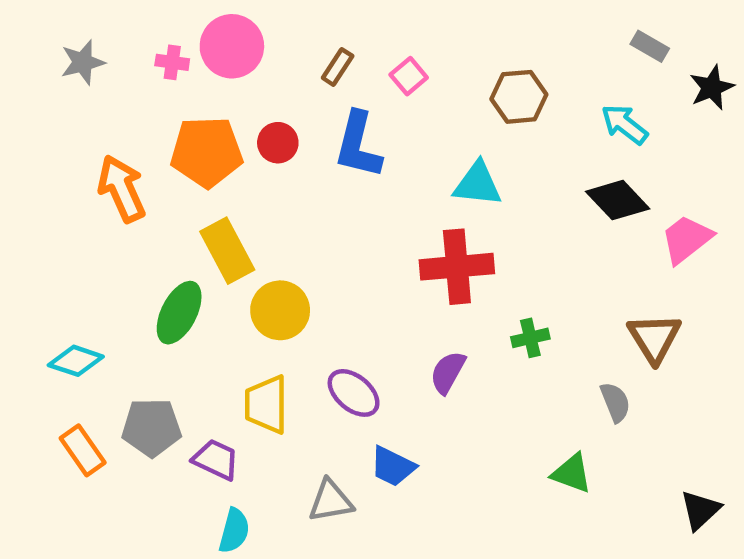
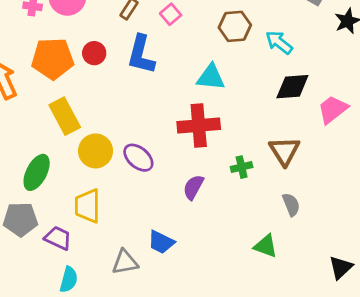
cyan arrow: (625, 124) -> (279, 42), moved
black diamond: (618, 200) -> (292, 87), turned -51
green ellipse: (179, 313) -> (37, 172), moved
brown triangle: (654, 338) -> (284, 151), moved
purple ellipse: (354, 393) -> (138, 158), moved

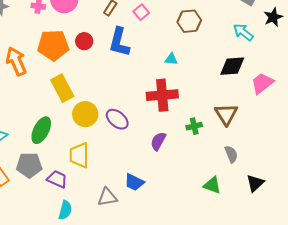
cyan arrow: (279, 42) -> (243, 32), moved
cyan triangle: (211, 77) -> (171, 59), size x0.6
black triangle: (341, 268) -> (255, 183), moved

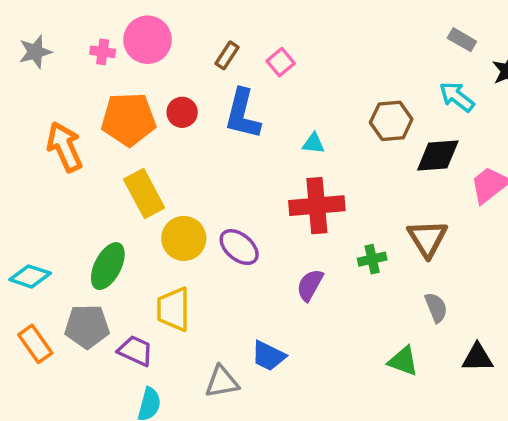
brown hexagon: (189, 21) -> (391, 121), moved
cyan triangle: (171, 59) -> (313, 143), moved
black triangle: (255, 183) -> (478, 358), turned 42

